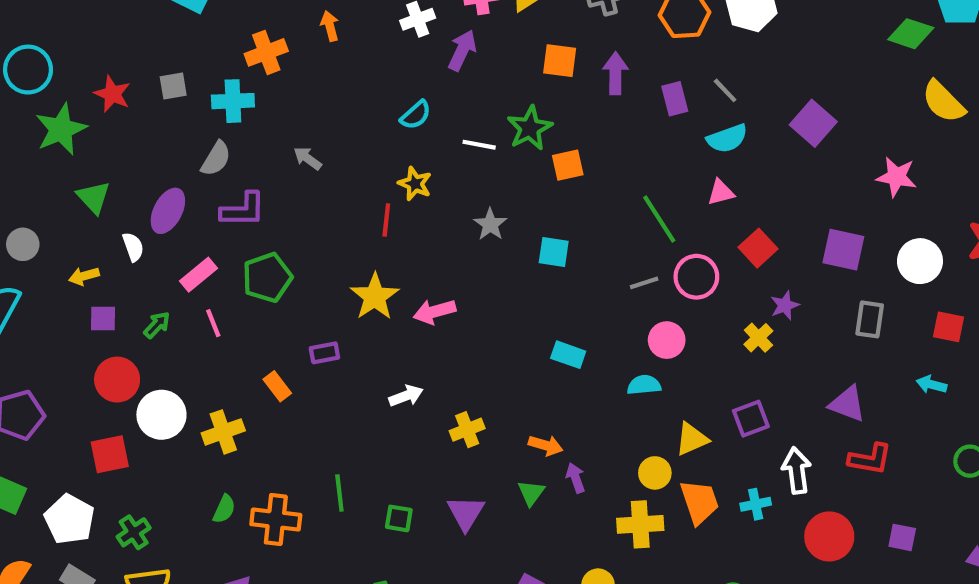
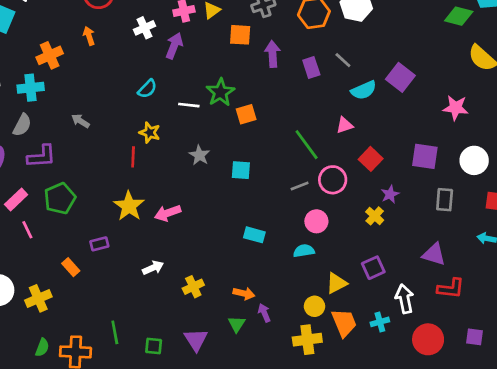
orange square: (560, 61) -> (240, 35), moved
cyan semicircle: (727, 138) -> (364, 90), moved

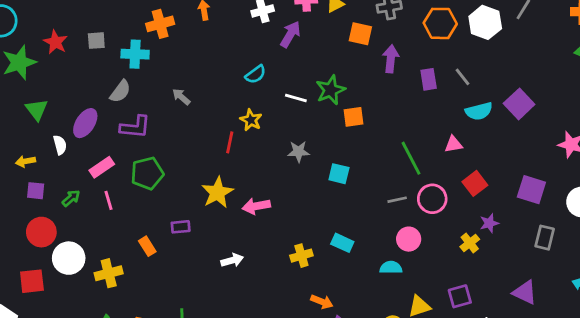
gray star: (199, 155) -> (299, 152), turned 30
yellow cross: (193, 287) -> (301, 256), moved

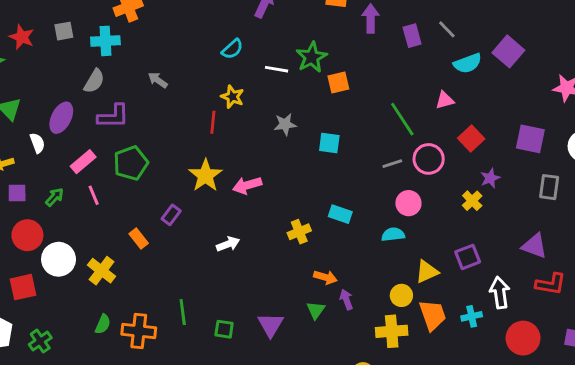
purple rectangle: (181, 227) -> (171, 215), turned -42
yellow cross: (109, 273) -> (102, 271), turned -32

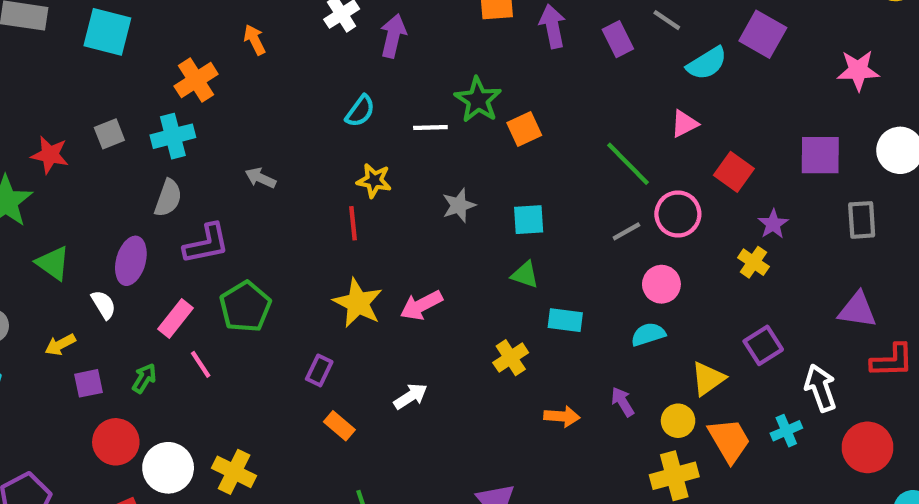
orange rectangle: (139, 238) -> (339, 426), moved
purple arrow: (346, 300) -> (623, 402), moved
green triangle: (316, 310) -> (525, 275), moved, turned -36

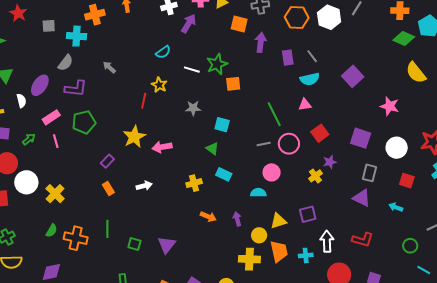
cyan semicircle: (707, 63) -> (310, 79), moved
red star: (50, 155) -> (18, 13), moved
purple triangle: (857, 310) -> (362, 198), moved

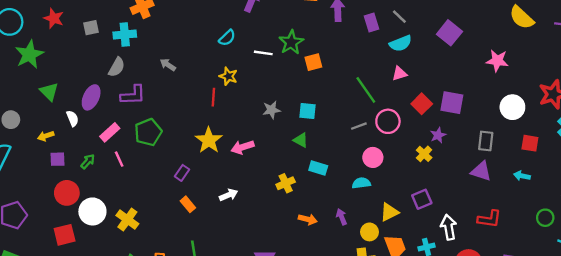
gray star: (193, 108) -> (272, 110), moved
purple square: (361, 138) -> (452, 103), moved

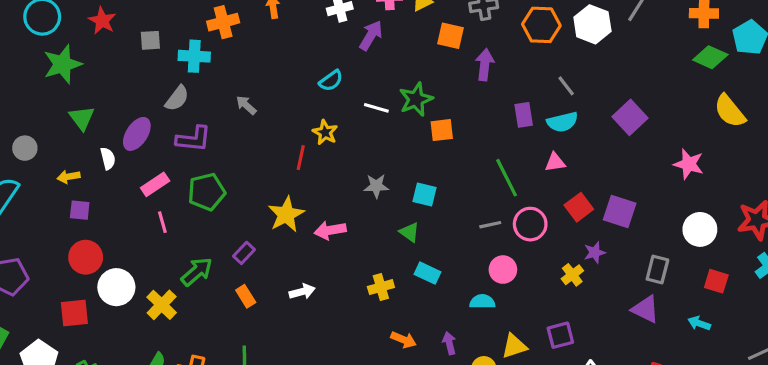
purple rectangle: (371, 22) -> (524, 115), moved
green arrow: (88, 161) -> (197, 272), moved, size x1.5

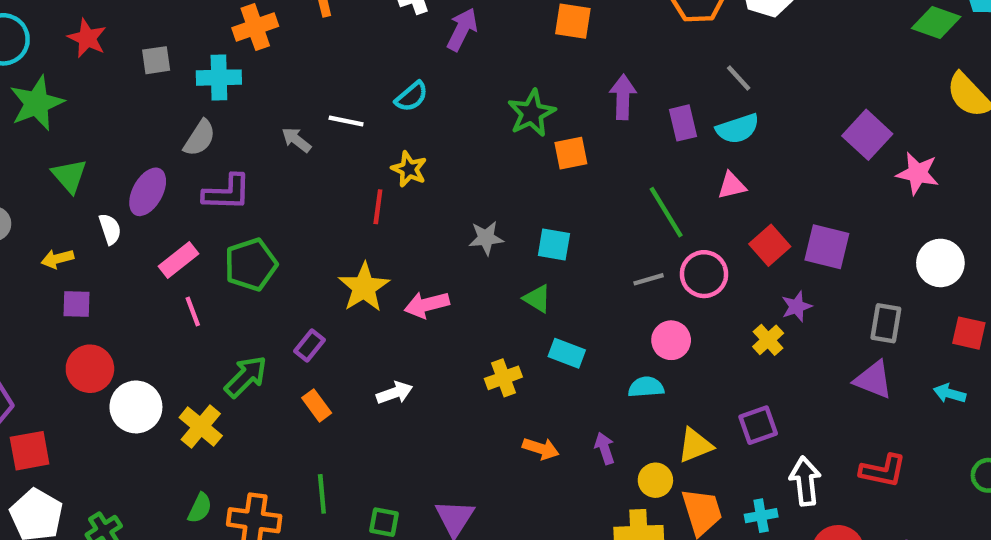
purple arrow: (485, 65) -> (623, 97), moved
white line: (376, 108) -> (346, 121), moved
purple square: (630, 117) -> (867, 135), moved
red square: (74, 313) -> (30, 451), moved

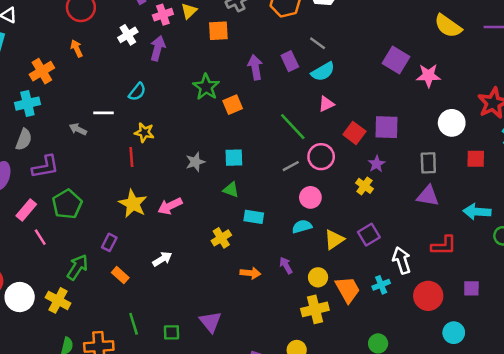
purple rectangle: (683, 123) -> (290, 61), moved
cyan arrow: (950, 393) -> (477, 212), moved, size x1.5
yellow triangle: (695, 445) -> (334, 240), moved

